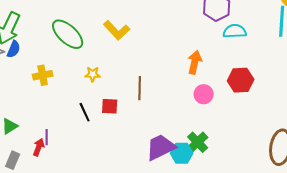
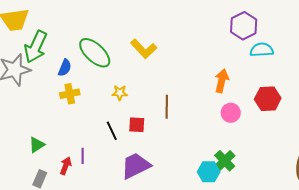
blue semicircle: (14, 49) -> (65, 68), moved
purple line: (47, 137) -> (83, 156), moved
purple trapezoid: (161, 147) -> (136, 166), moved

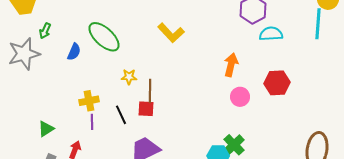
green arrow: (36, 47) -> (45, 31), size x0.5
yellow L-shape: (144, 49) -> (171, 33), moved
yellow cross: (70, 94) -> (89, 101), moved
brown line: (167, 107) -> (150, 91), moved
purple line: (83, 156) -> (92, 122), moved

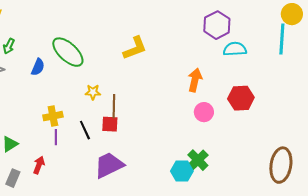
yellow L-shape: (171, 33) -> (135, 48), turned -68

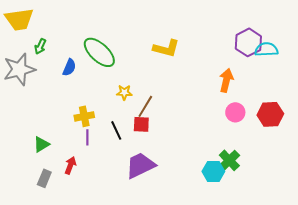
purple hexagon: (217, 25) -> (248, 42), moved
yellow L-shape: (135, 48) -> (166, 48), turned 36
red hexagon: (241, 98) -> (270, 114), moved
brown line: (114, 106) -> (145, 106), turned 30

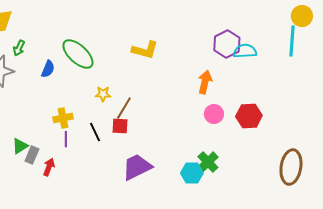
purple trapezoid: (140, 165) -> (137, 167), moved
gray rectangle: (44, 178) -> (32, 155), moved

